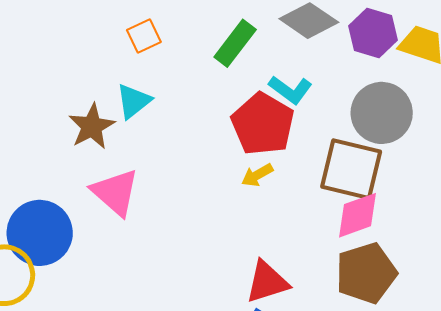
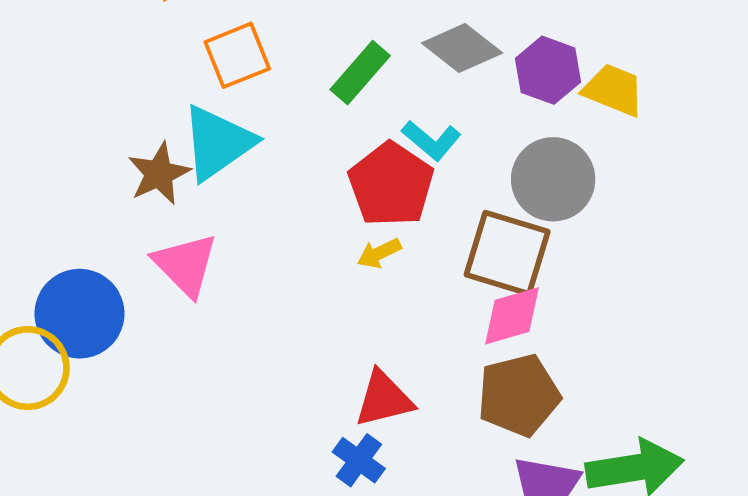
orange square: (144, 36) -> (237, 55), size x1.4
cyan triangle: (134, 101) -> (218, 143), size x1.6

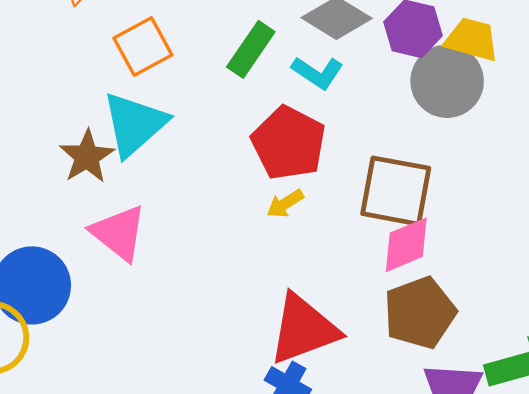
cyan L-shape: (431, 140) -> (317, 73), moved
gray circle: (553, 179) -> (447, 81), moved
red triangle: (384, 399) -> (304, 329), size x1.4

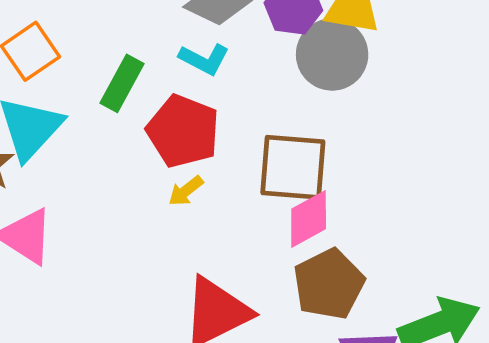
green rectangle: (251, 49) -> (122, 83), moved

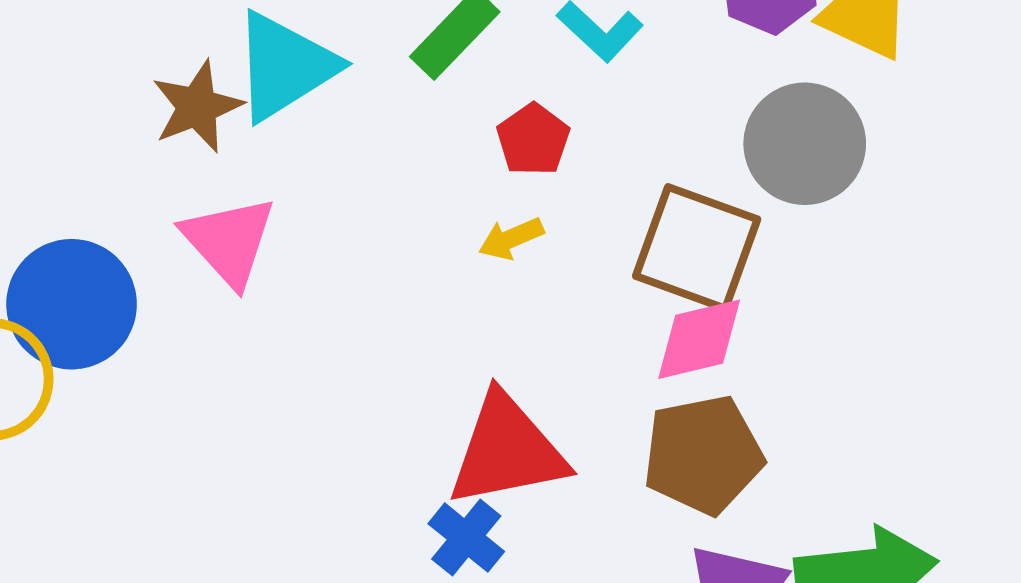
gray circle: (332, 55) -> (805, 144), moved
red pentagon: (183, 131) -> (533, 140), size x0.6

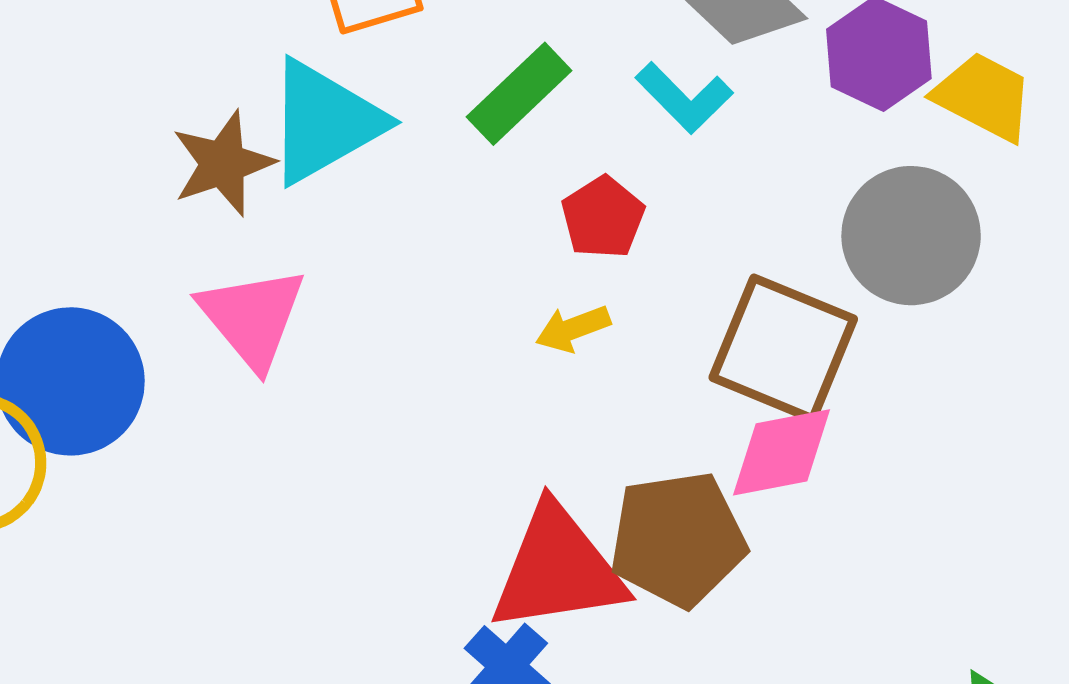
brown pentagon: (703, 455) -> (678, 539), moved

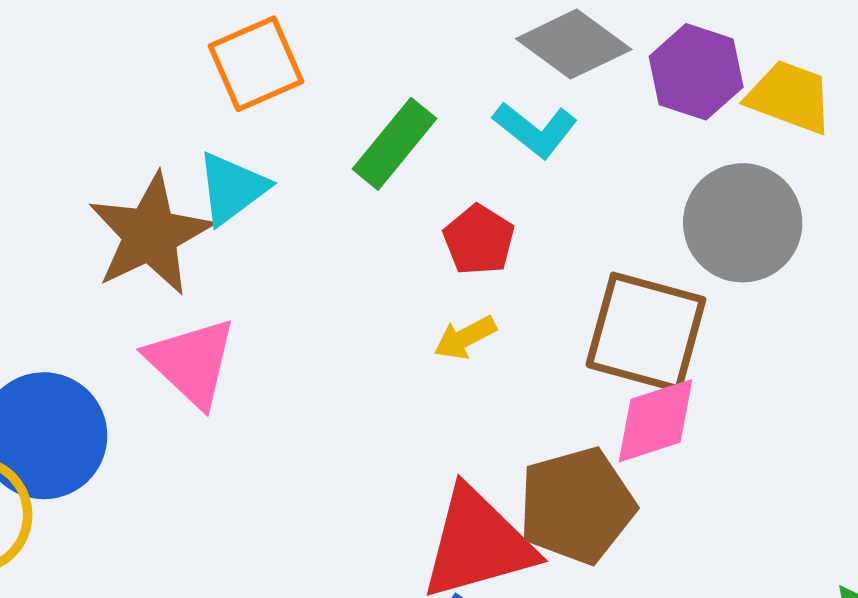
cyan triangle: (324, 122) -> (232, 188), size x0.7
brown star: (223, 163) -> (150, 234), size x1.4

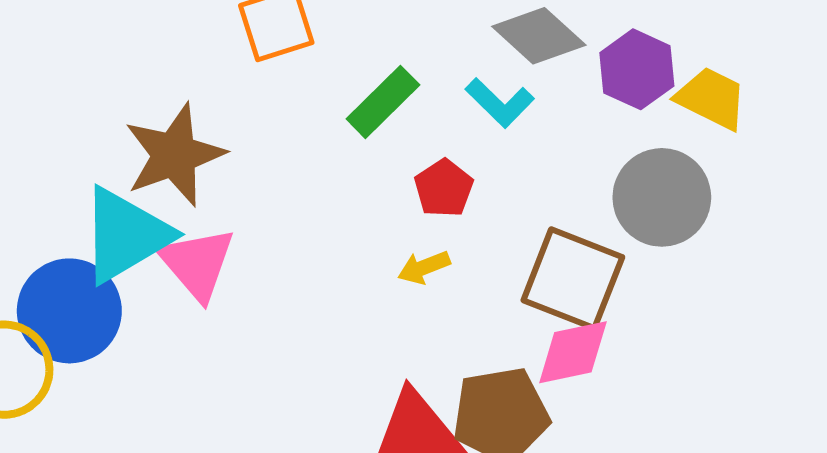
cyan triangle: (232, 188) -> (126, 235), moved, size x1.6

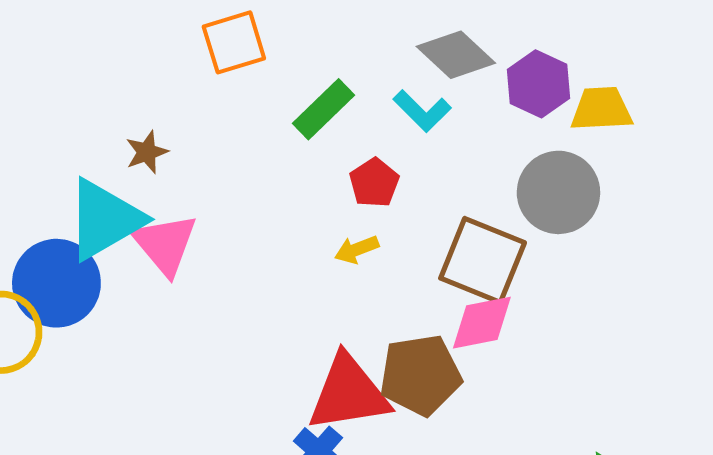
yellow trapezoid: (712, 98) -> (601, 109), turned -30
brown star: (174, 155) -> (147, 152), size x0.5

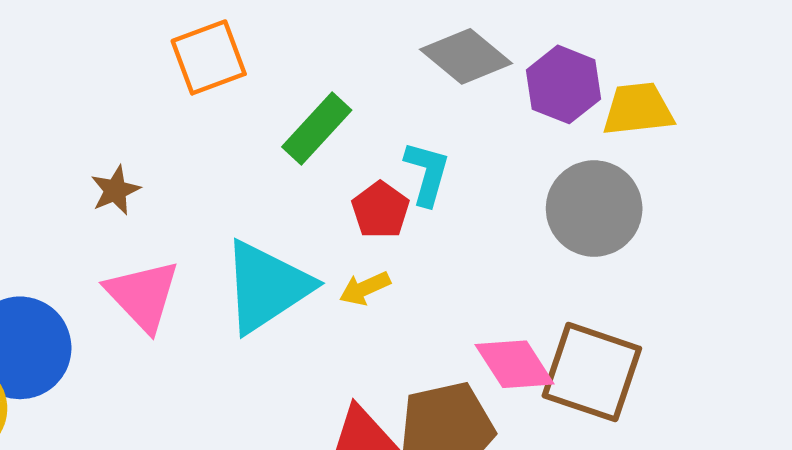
cyan L-shape: (422, 111) -> (427, 173), moved, turned -116
cyan triangle: (105, 219) -> (267, 287), moved
brown square: (483, 260) -> (592, 372), moved
pink diamond: (482, 323) -> (515, 364), turned 72

